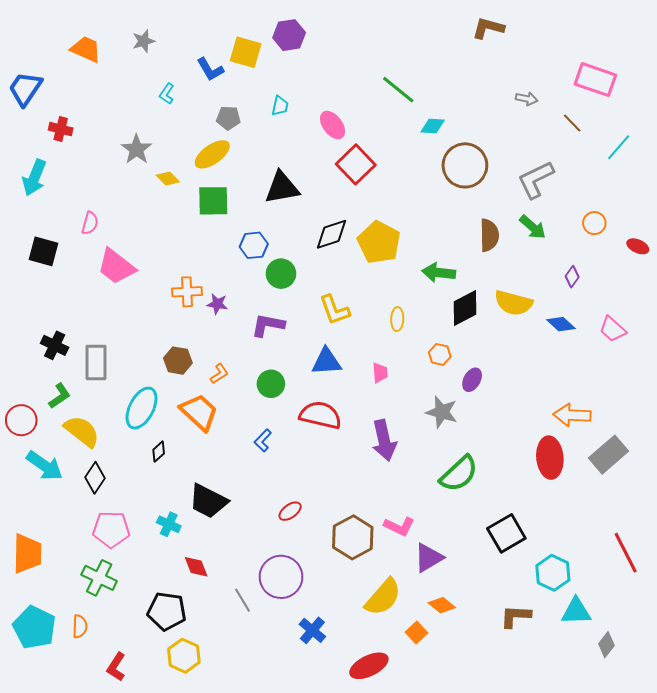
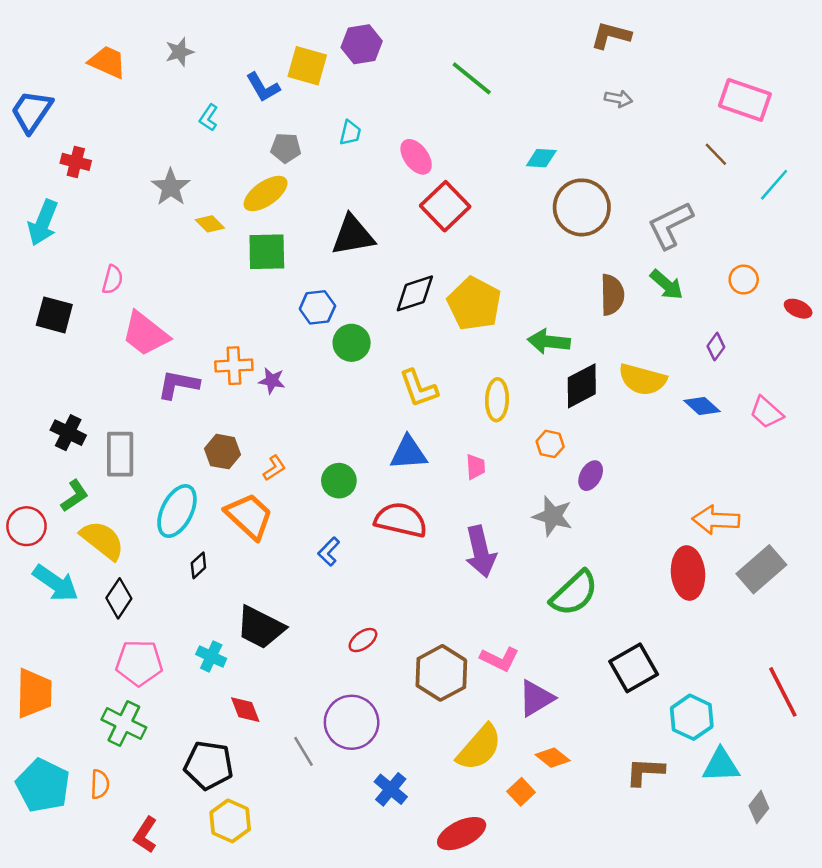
green line: (398, 90) -> (472, 78), moved
gray arrow: (527, 99) -> (618, 99), moved
yellow ellipse: (397, 319) -> (497, 400), size x1.4
purple L-shape: (268, 325) -> (178, 385), moved

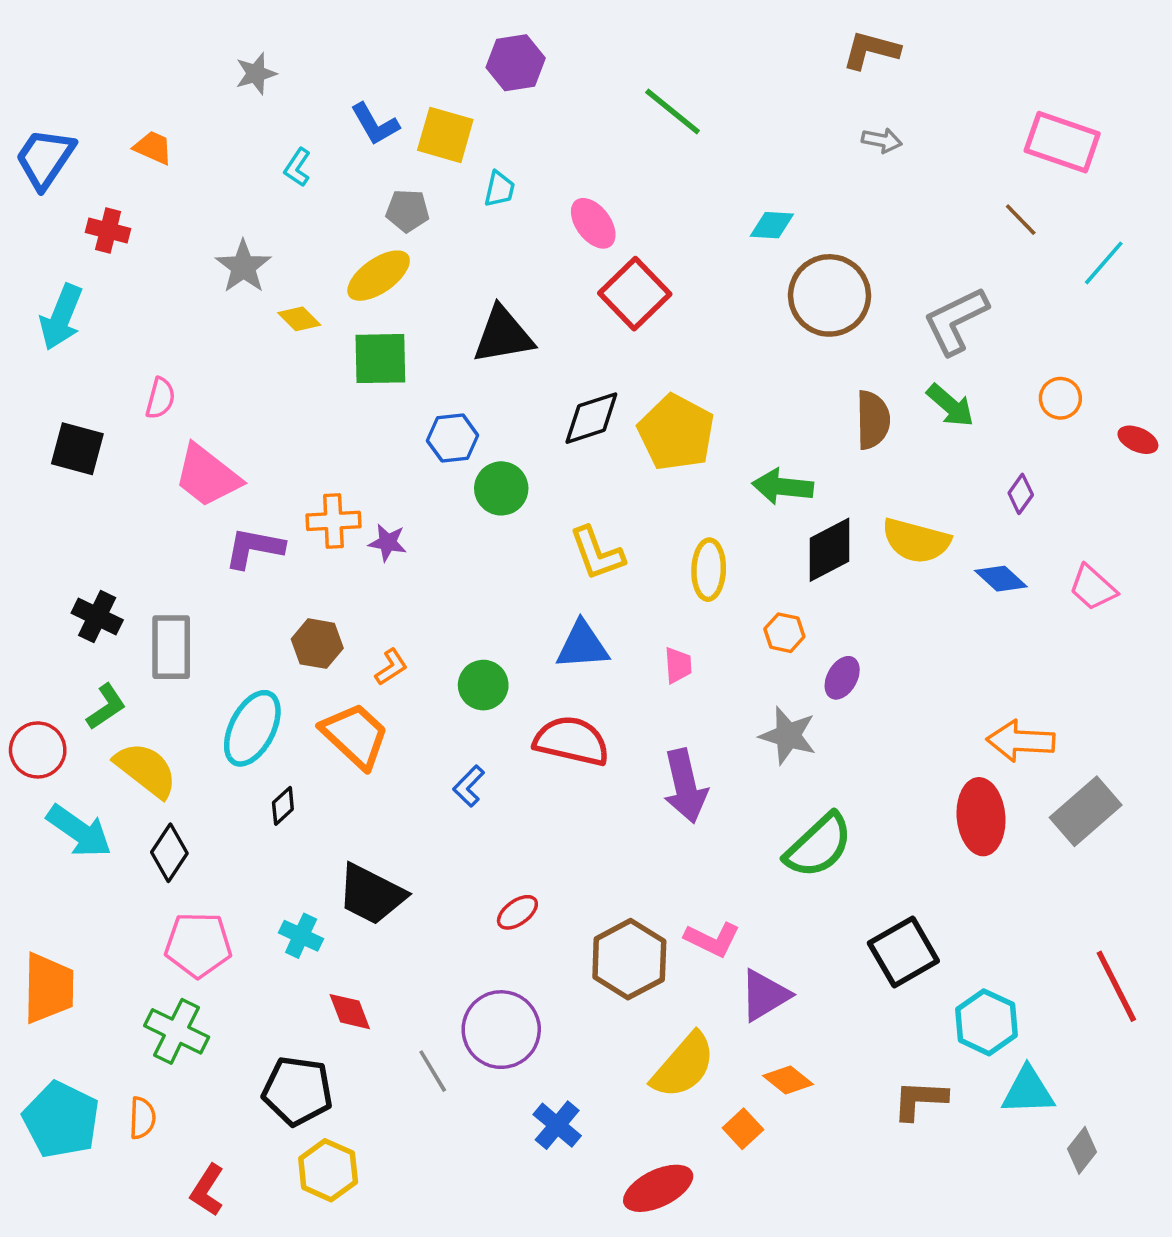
orange trapezoid: (107, 62) -> (153, 148), moved, size x0.7
yellow square: (307, 66) -> (445, 135), moved

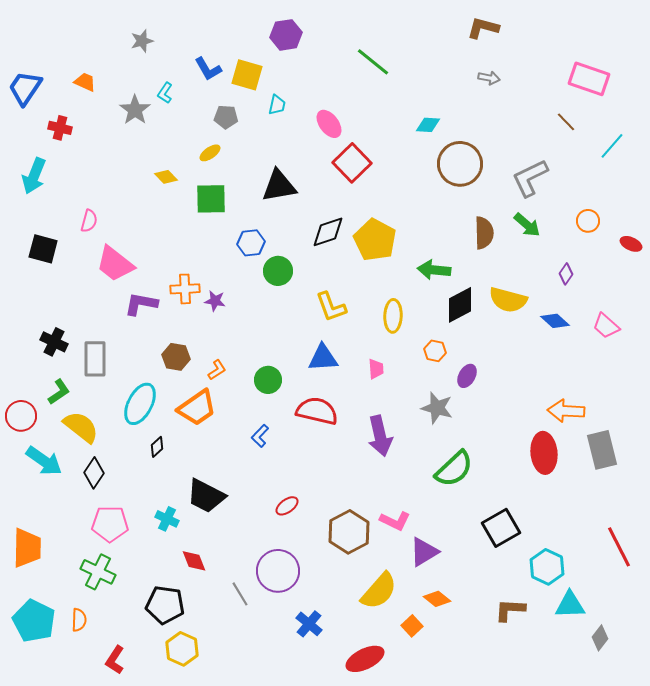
gray star: (243, 267) -> (135, 110), moved
yellow ellipse: (379, 276) -> (210, 153), size x0.6
orange trapezoid: (355, 736) -> (197, 408), turned 102
gray rectangle: (1086, 811) -> (602, 450), turned -63

